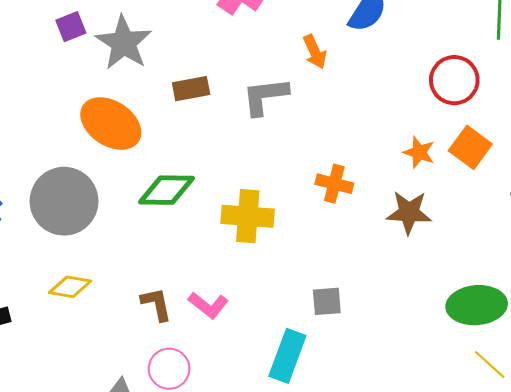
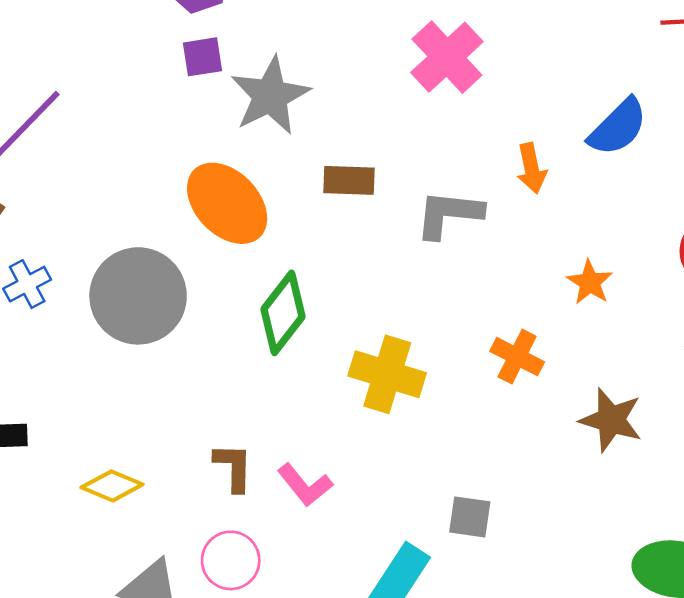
orange star: (419, 152) -> (590, 282), moved
green diamond: (166, 190) -> (283, 313), turned -66
yellow diamond: (70, 287) -> (112, 486), moved

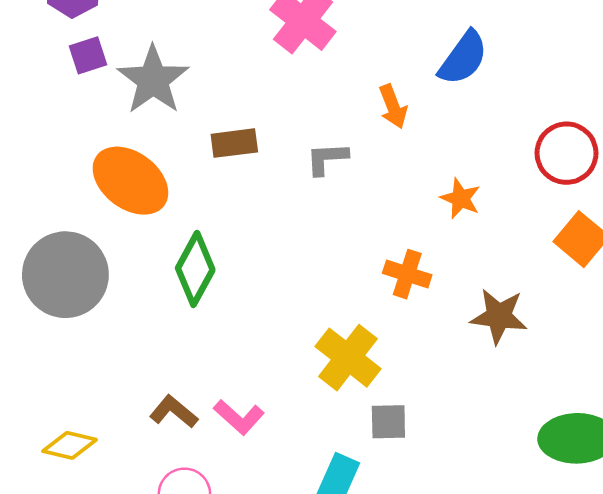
gray L-shape: (449, 214) -> (327, 158), size x0.7
yellow cross: (387, 374) -> (348, 358), moved, turned 30
brown L-shape: (233, 467) -> (174, 412), turned -42

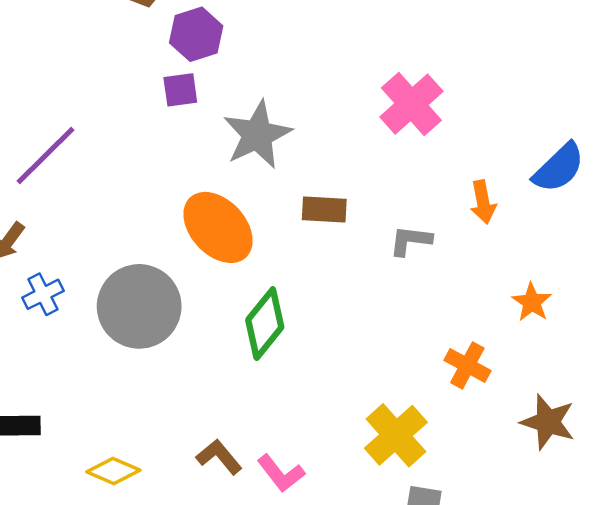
purple square: (88, 55) -> (180, 90), moved

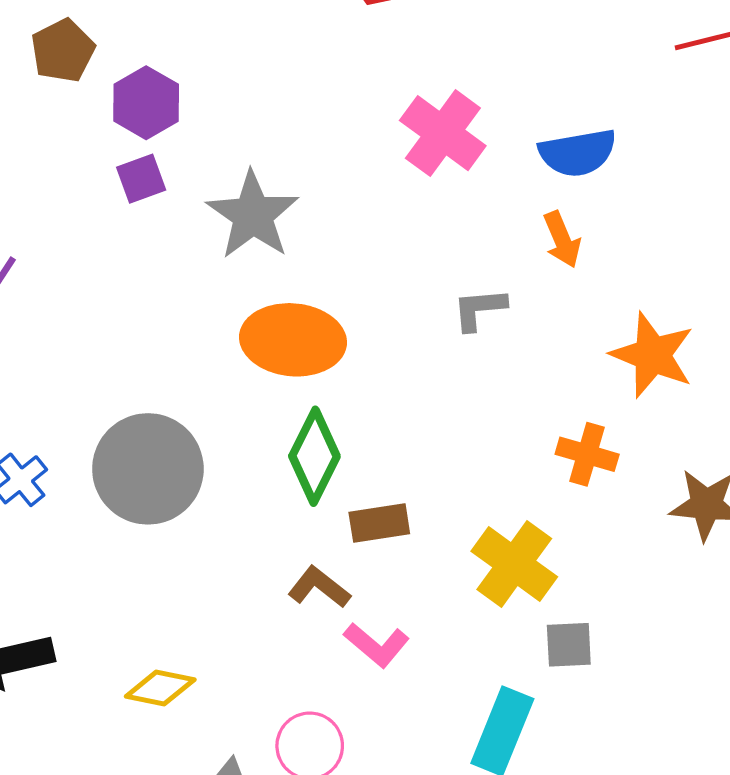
blue semicircle: (559, 168) -> (578, 153), moved, turned 46
brown rectangle: (324, 210) -> (379, 523), moved
orange ellipse: (218, 227) -> (293, 340), moved, turned -30
orange star: (532, 302) -> (652, 355), size x1.6
brown L-shape: (219, 457) -> (319, 587), moved

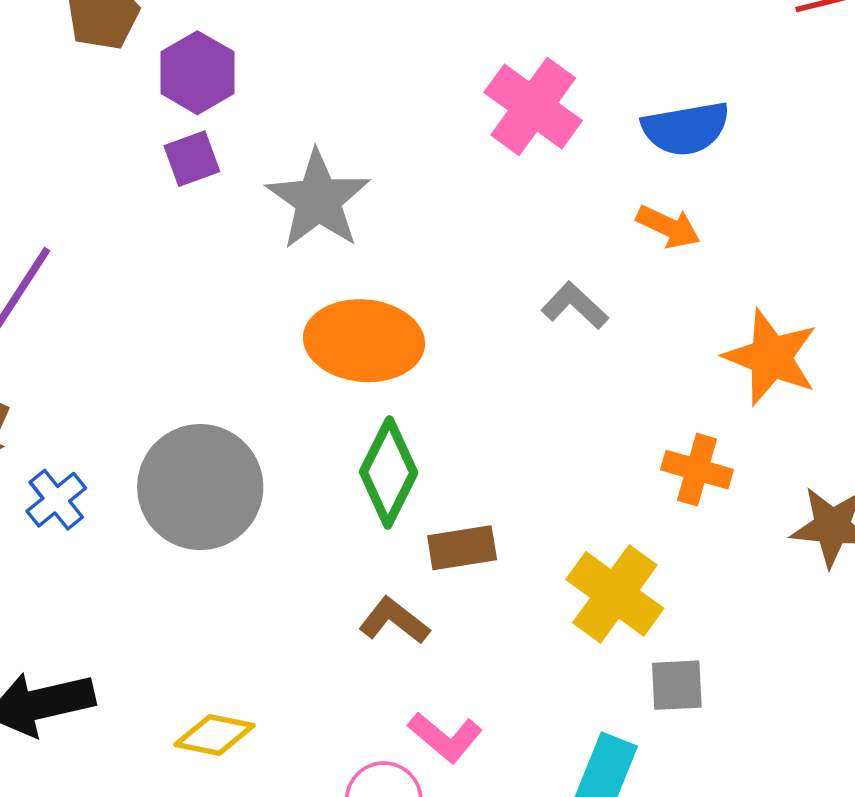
orange arrow: (562, 240) -> (668, 227), turned -42
gray L-shape: (479, 309) -> (575, 306), turned 48
pink L-shape: (377, 645) -> (445, 737), moved

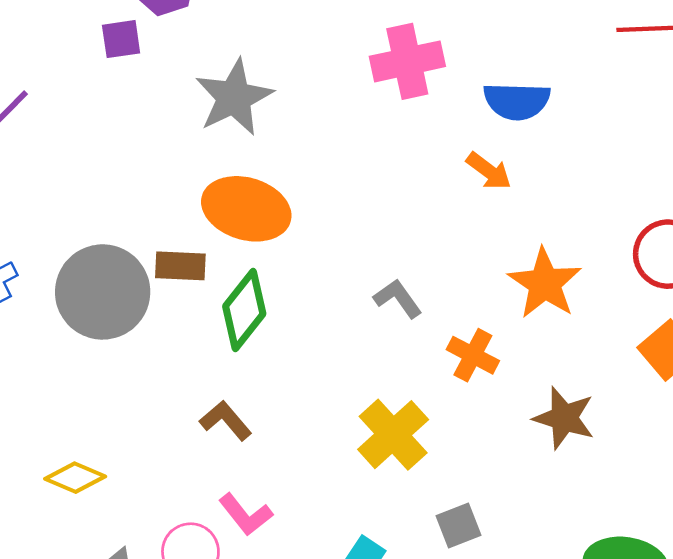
pink cross: (533, 106) -> (407, 61), turned 30
purple square: (192, 159) -> (121, 39), moved
gray L-shape: (575, 306) -> (398, 298), moved
brown rectangle: (462, 548) -> (180, 266), moved
gray square: (677, 685) -> (458, 525), moved, turned -30

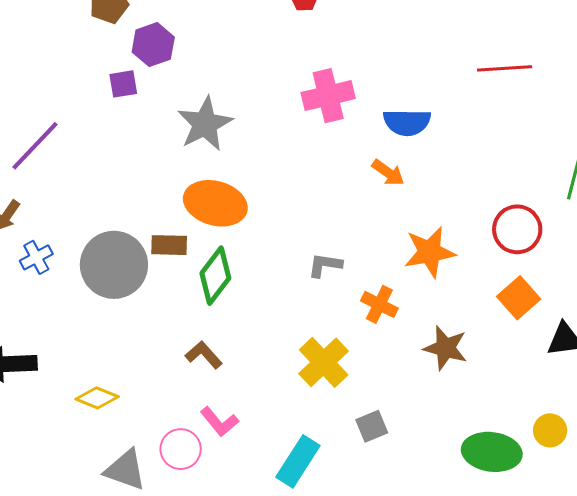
orange star: (545, 283) -> (430, 252), turned 30
gray L-shape: (398, 298) -> (325, 265), turned -45

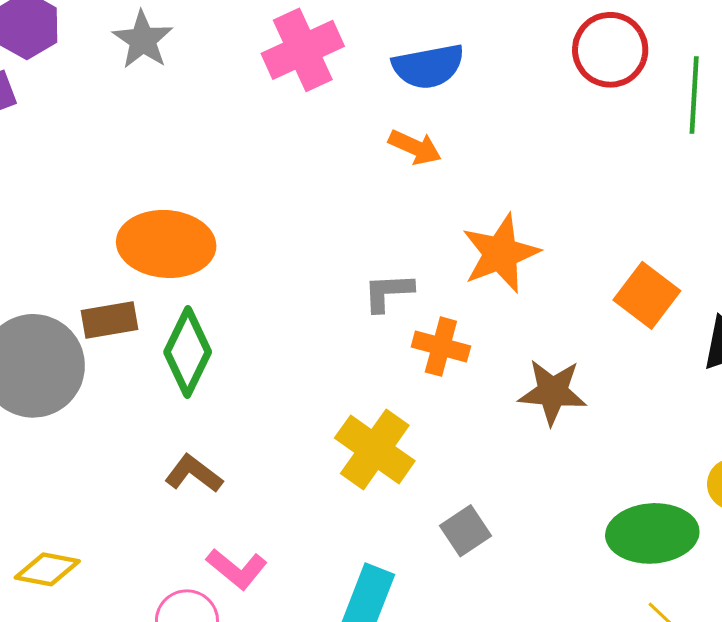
gray star: (205, 124) -> (143, 40), moved, size x0.7
red circle: (517, 229) -> (610, 50), moved
gray L-shape: (325, 265) -> (388, 292), moved

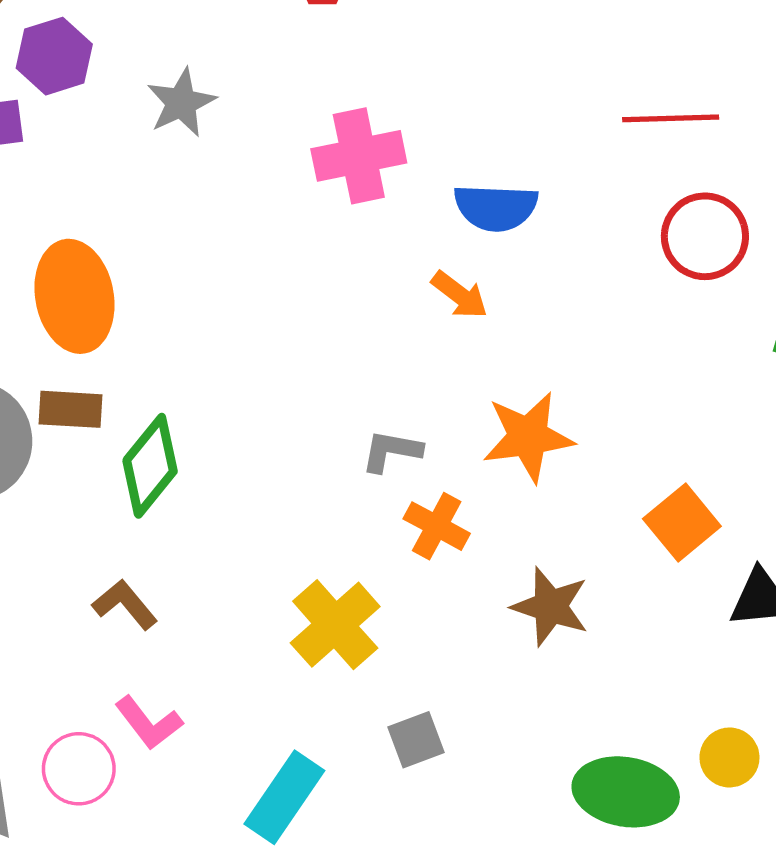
orange ellipse: (166, 244) -> (74, 296), moved, turned 62

